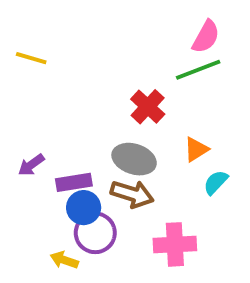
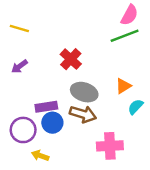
red cross: (148, 107) -> (71, 59), moved
purple arrow: (31, 165) -> (19, 66), moved
purple circle: (95, 233) -> (23, 130), moved

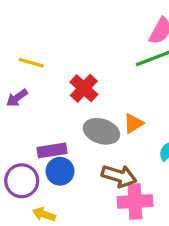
yellow line: (19, 29) -> (31, 63), moved
orange triangle: (123, 86) -> (133, 123), moved
brown arrow: (83, 114) -> (119, 176), moved

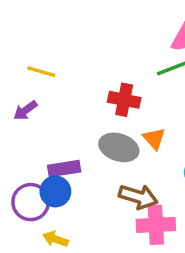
red cross: (84, 88) -> (124, 100), moved, turned -32
orange triangle: (133, 123) -> (154, 139), turned -40
blue circle: (60, 171) -> (55, 191), moved

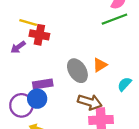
red cross: (124, 100) -> (39, 35), moved
orange triangle: (154, 139) -> (100, 65), turned 40
gray ellipse: (119, 147) -> (77, 71), turned 40

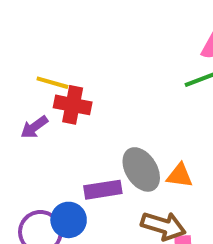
orange triangle: (100, 65) -> (180, 176), moved, turned 40
purple rectangle: (43, 84) -> (103, 190), moved

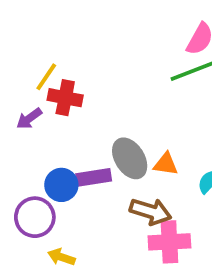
yellow line: (52, 83) -> (46, 77), turned -72
blue circle: (69, 220) -> (61, 185), moved

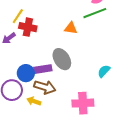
orange triangle: (166, 164) -> (71, 28), moved
brown arrow: (151, 211) -> (45, 87), moved
yellow arrow: (61, 257) -> (34, 101), moved

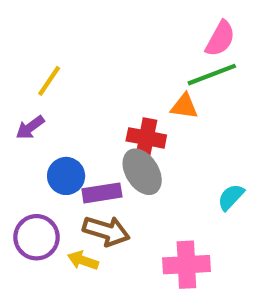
red cross: (28, 27) -> (146, 138), moved
orange triangle: (71, 28) -> (184, 106), moved
blue circle: (26, 73) -> (66, 176), moved

